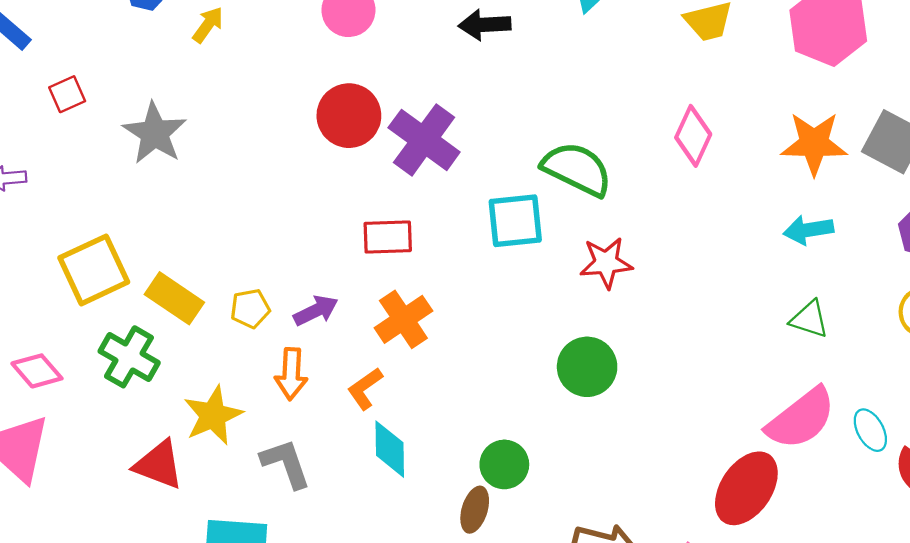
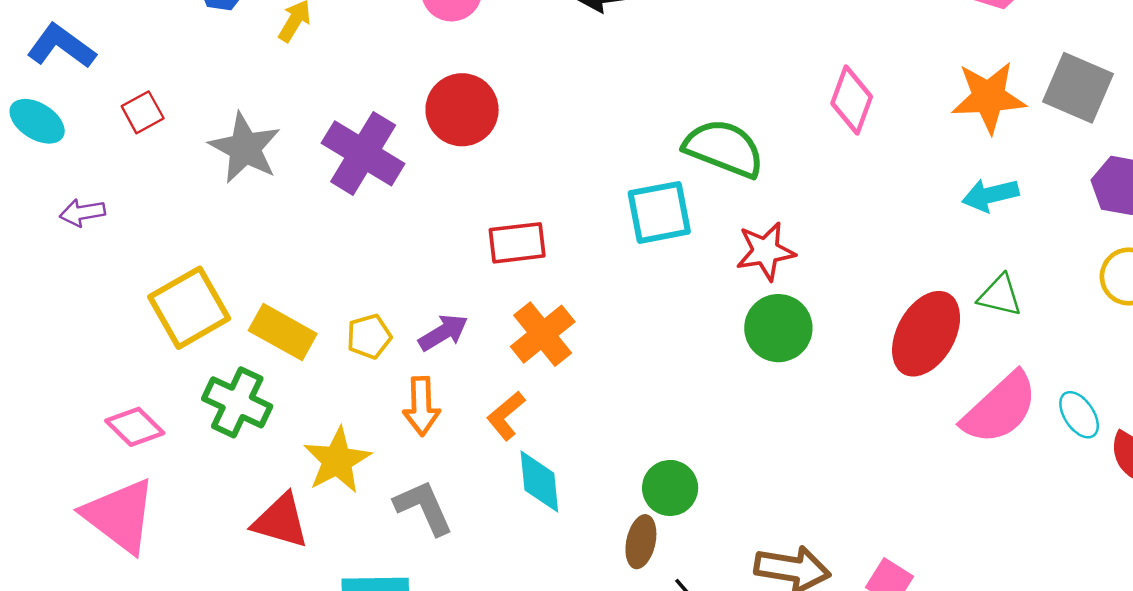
purple cross: (424, 140) -> (363, 153), moved
green circle: (587, 367) -> (778, 328), moved
red ellipse: (746, 488) -> (926, 334), moved

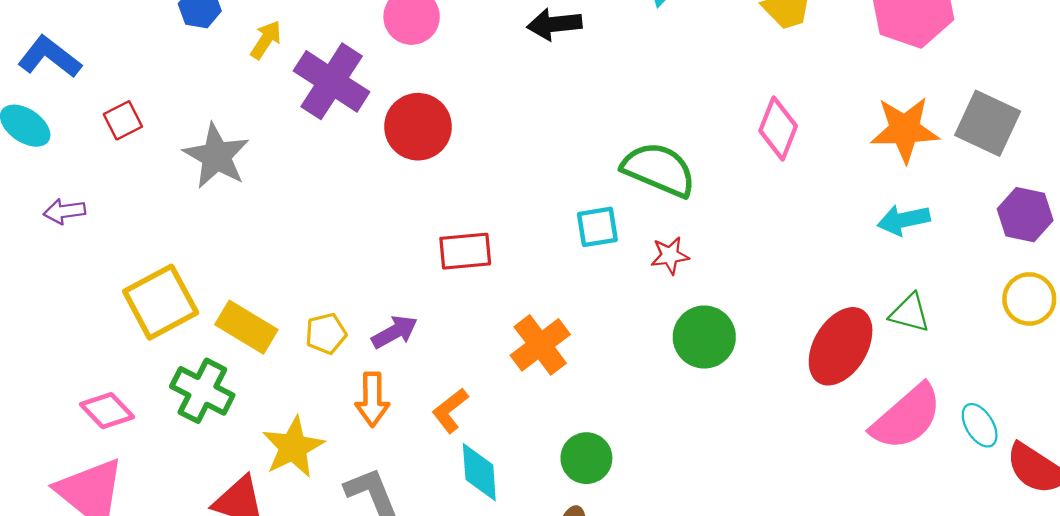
purple cross: (363, 153) -> (332, 81), moved
cyan square: (659, 212) -> (597, 227), size x0.7
red star: (766, 251) -> (670, 255), moved, size x0.7
orange cross: (543, 334) -> (540, 345), moved
green circle: (670, 488) -> (586, 458), moved

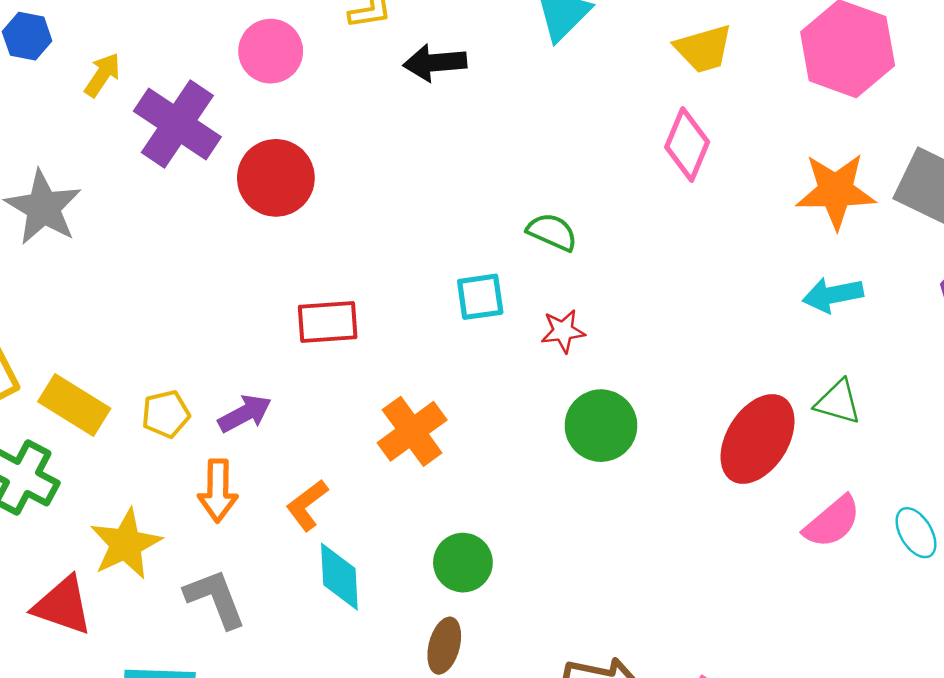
pink diamond: (778, 128) -> (687, 144), moved
green semicircle: (659, 170) -> (552, 232), size x0.6
pink semicircle: (907, 417) -> (832, 522), size x0.7

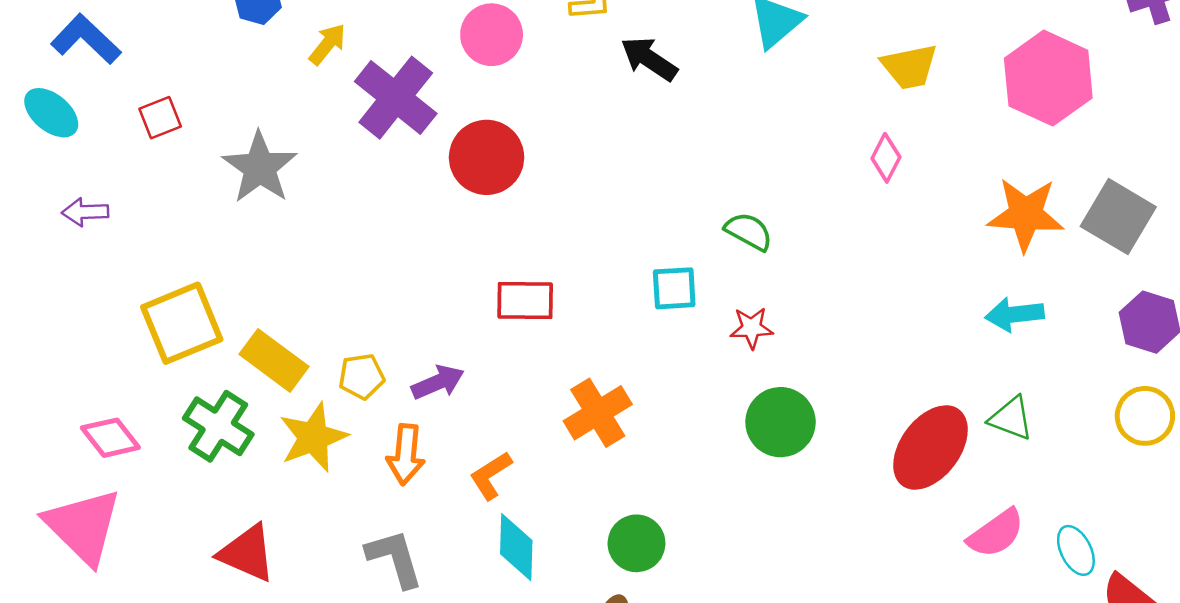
black arrow: (435, 63) -> (649, 59), turned 34
pink diamond: (687, 144) -> (886, 158), size x0.7
yellow star: (126, 544) -> (313, 437), moved

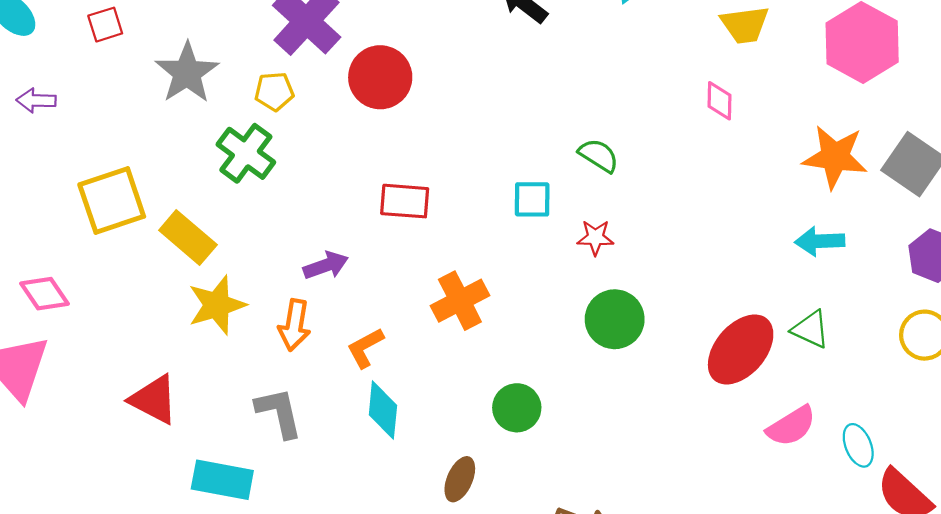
pink diamond: (886, 158) -> (720, 101), turned -30
yellow pentagon: (362, 376) -> (274, 91), moved
green cross: (218, 426) -> (246, 153), moved
green circle: (636, 543) -> (517, 408), moved

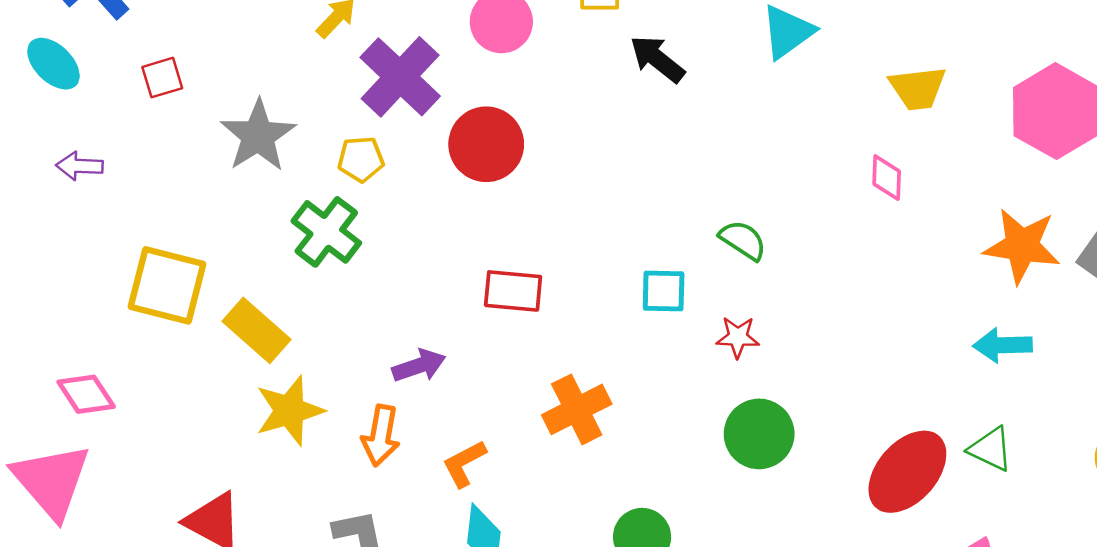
yellow square: (112, 201) -> (167, 285), turned 32

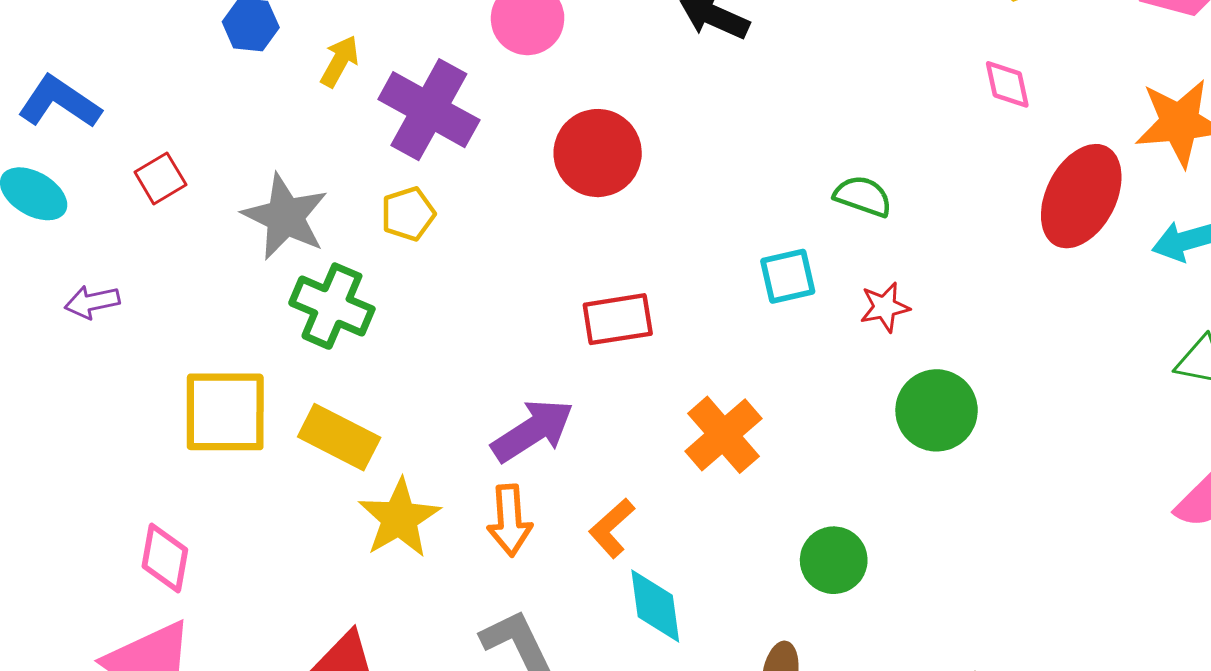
red circle: (486, 144) -> (598, 153), moved
green cross: (326, 232) -> (332, 306), moved
purple arrow: (419, 366) -> (533, 431), size x1.4
pink diamond: (86, 394) -> (165, 558), turned 58
red ellipse: (907, 472) -> (1081, 196), moved

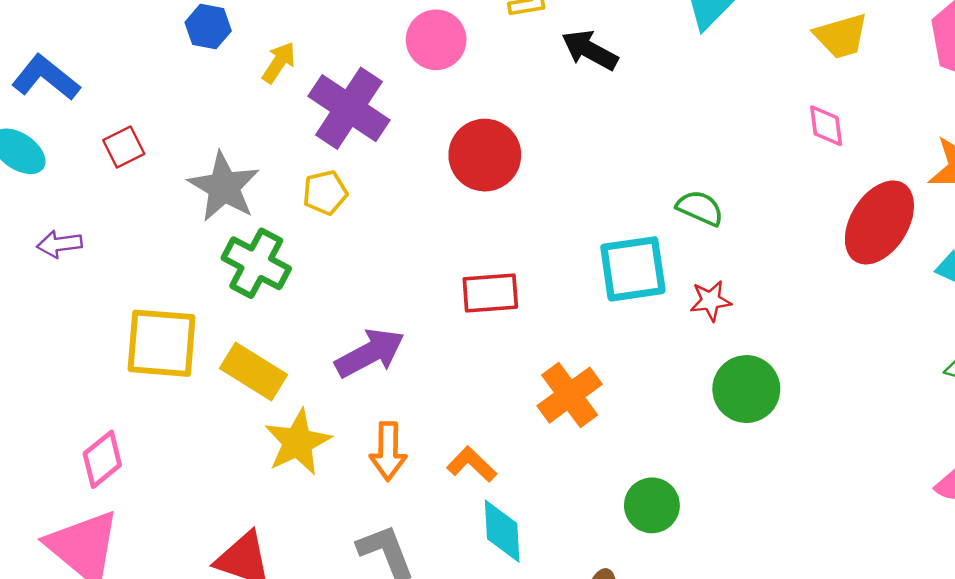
cyan square: (788, 276) -> (633, 269), size x1.5
purple arrow: (533, 431) -> (370, 353), moved
orange L-shape: (612, 528) -> (472, 464), turned 81
pink diamond: (165, 558) -> (102, 459), turned 36

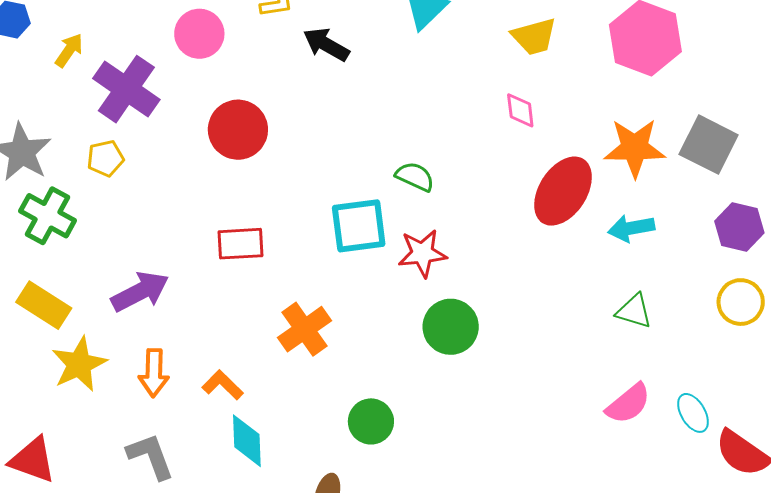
red star: (711, 301) -> (422, 253), size x1.4

